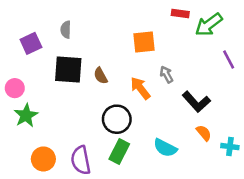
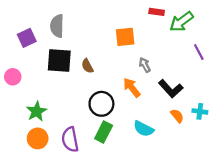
gray semicircle: (66, 30) -> (57, 26), size x1.5
orange arrow: (140, 88) -> (132, 88), moved
green star: (26, 115) -> (37, 111), moved
cyan cross: (230, 147) -> (200, 111), moved

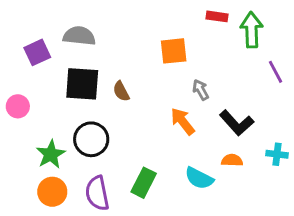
green arrow: (181, 22) -> (252, 30), turned 125
gray semicircle: (57, 26) -> (79, 36), turned 95
black circle: (101, 104) -> (91, 139), moved
orange semicircle: (177, 116) -> (232, 160), moved, turned -48

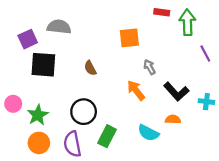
black square: (82, 84) -> (43, 65), moved
pink circle: (18, 106) -> (13, 104), moved
black circle: (91, 139) -> (84, 112), moved
cyan cross: (277, 154) -> (206, 102), moved

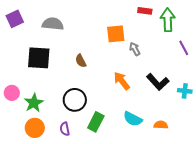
purple square: (28, 39) -> (15, 19), moved
gray arrow: (149, 67) -> (135, 49), moved
orange semicircle: (173, 119) -> (161, 125), moved
purple semicircle: (72, 144) -> (65, 129), size x0.6

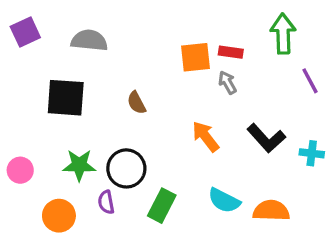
red rectangle: (145, 11) -> (231, 52), moved
pink circle: (12, 93) -> (20, 170), moved
green star: (34, 103) -> (79, 165), moved, turned 30
orange semicircle: (161, 125) -> (271, 211), size x1.5
purple semicircle: (65, 129) -> (106, 202), moved

